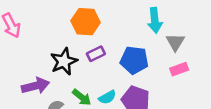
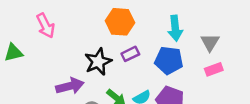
cyan arrow: (155, 20) -> (175, 28), moved

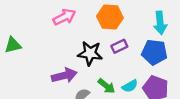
pink arrow: (46, 26) -> (64, 17), moved, turned -90
black star: (98, 62) -> (90, 53), turned 30

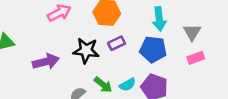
purple arrow: (64, 76) -> (46, 62), moved

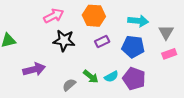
cyan arrow: (159, 19) -> (138, 21), turned -78
black star: (86, 51) -> (64, 40), moved
purple arrow: (46, 62) -> (34, 69), moved

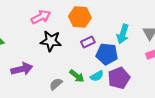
cyan arrow: (138, 21) -> (123, 34), moved, turned 102
blue pentagon: (133, 47) -> (107, 54), moved
purple pentagon: (134, 79) -> (119, 78), turned 30

